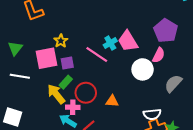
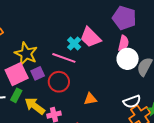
yellow star: (61, 41) -> (26, 54), size x1.6
white circle: (143, 69) -> (128, 59), moved
green rectangle: (66, 82) -> (16, 95), moved
red circle: (86, 93) -> (59, 82), moved

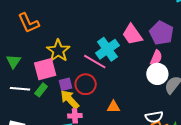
pink trapezoid: (90, 37) -> (132, 34), moved
cyan cross: (74, 43) -> (107, 49), size x1.6
purple square: (38, 73) -> (65, 84), moved
yellow arrow: (35, 106) -> (70, 99), moved

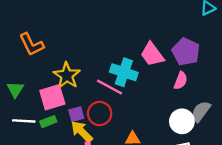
cyan cross: (107, 49) -> (124, 72), turned -35
white circle: (157, 74) -> (182, 121), moved
green rectangle: (41, 90) -> (48, 122), turned 32

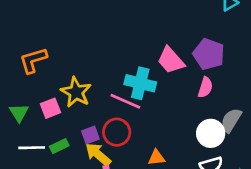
orange L-shape: (32, 44) -> (33, 60), turned 104
pink square: (52, 97) -> (50, 108), moved, size x0.7

